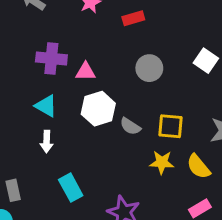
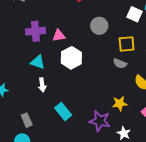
gray semicircle: (130, 126) -> (120, 63), moved
yellow square: (171, 126) -> (127, 44), moved
yellow star: (162, 162) -> (120, 104), moved

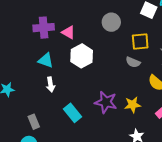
pink triangle: (59, 36) -> (68, 32), turned 40
purple star: (100, 121) -> (106, 102), moved

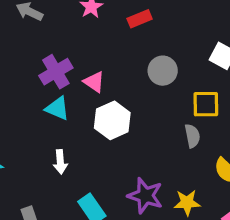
purple cross: (44, 28) -> (56, 72), turned -30
cyan triangle: (46, 60) -> (57, 108), moved
gray semicircle: (133, 62) -> (192, 136), turned -128

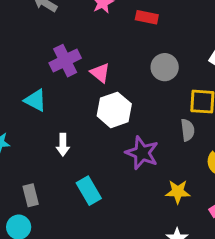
red rectangle: (140, 19) -> (147, 17), turned 30
cyan triangle: (57, 108) -> (35, 100), moved
purple star: (145, 196) -> (142, 153), moved

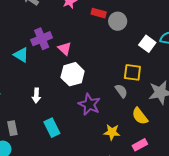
gray circle: (165, 67) -> (118, 21), moved
cyan triangle: (35, 100) -> (21, 55), moved
gray semicircle: (188, 130) -> (121, 91), turned -32

